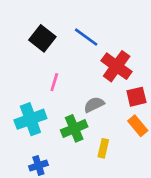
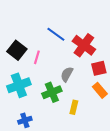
blue line: (86, 37) -> (56, 34), moved
black square: (42, 38) -> (17, 50), moved
gray semicircle: (94, 105) -> (67, 74), turned -35

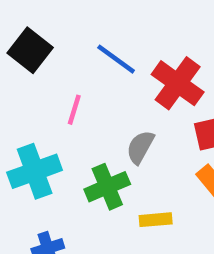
black square: (17, 50) -> (30, 50), moved
yellow rectangle: (74, 107) -> (156, 220), turned 72

